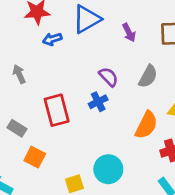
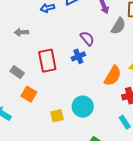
gray arrow: (19, 74) -> (21, 32), turned -72
gray semicircle: (148, 76) -> (118, 26), moved

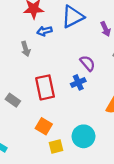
gray arrow: (21, 32) -> (26, 49), moved, turned -104
orange square: (29, 94) -> (44, 126), moved

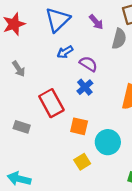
blue arrow: (44, 31) -> (65, 52), moved
orange square: (44, 126) -> (79, 126), moved

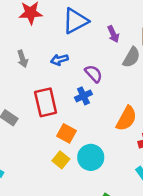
blue arrow: (65, 52) -> (59, 60), moved
yellow square: (82, 162) -> (61, 160), moved, turned -35

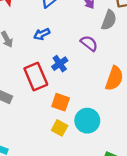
purple semicircle: (94, 74) -> (89, 43), moved
blue cross: (83, 96) -> (60, 64), moved

